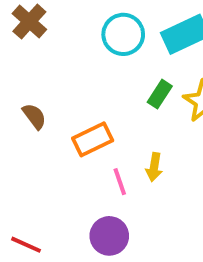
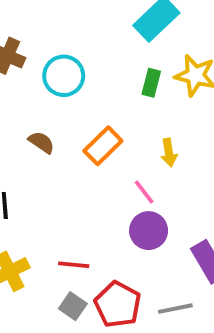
cyan circle: (123, 34) -> (64, 76), moved
pink line: (120, 182) -> (144, 192), moved

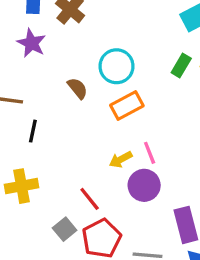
cyan circle: (64, 76) -> (116, 66), moved
yellow arrow: (169, 153) -> (121, 159), moved, turned 55
red line: (74, 265) -> (90, 199), moved, turned 30

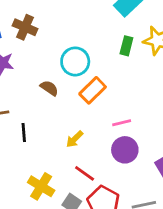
pink line: (150, 153) -> (122, 123), turned -66
yellow arrow: (121, 159) -> (75, 139), moved
yellow cross: (22, 186) -> (41, 186), moved, turned -32

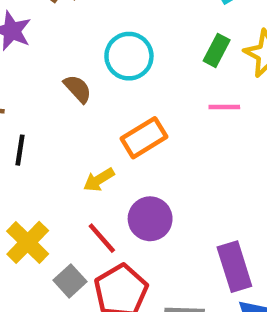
orange rectangle: (93, 90) -> (144, 138), moved
pink line: (122, 123) -> (224, 107), moved
purple circle: (125, 150) -> (150, 219), moved

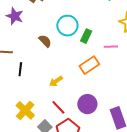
green rectangle: (217, 50) -> (86, 36), moved
orange rectangle: (144, 138) -> (89, 65), moved
purple circle: (150, 219) -> (87, 104), moved

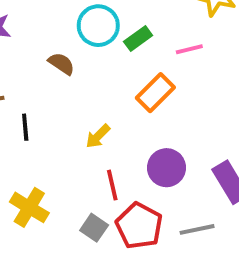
green rectangle: (86, 36) -> (138, 38), turned 40
red line: (58, 107) -> (112, 185), turned 42
yellow cross: (25, 110) -> (29, 207), moved

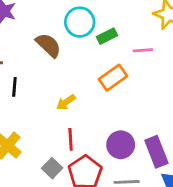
brown semicircle: (61, 64) -> (48, 45), size x1.4
purple circle: (166, 168) -> (121, 145), moved

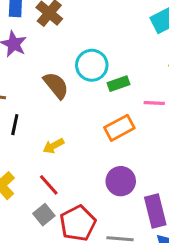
yellow arrow: (66, 102) -> (53, 146), moved
red line: (71, 139) -> (49, 185), moved, turned -45
purple circle: (121, 145) -> (121, 181), moved

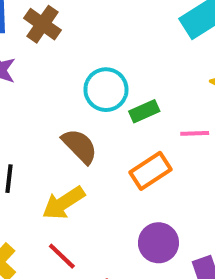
brown semicircle: (56, 85) -> (80, 146), moved
yellow arrow: (53, 146) -> (64, 203), size x1.5

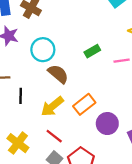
cyan circle: (106, 90) -> (43, 50), moved
orange rectangle: (151, 171) -> (84, 104), moved

